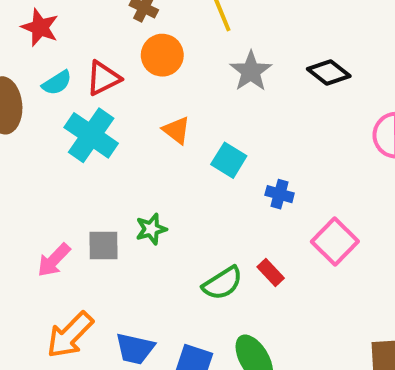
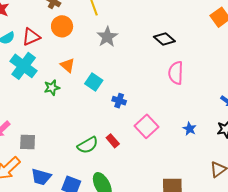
black diamond: (329, 72) -> (164, 39), moved
green star: (151, 229) -> (52, 88), moved
gray square: (104, 245) -> (28, 142), moved

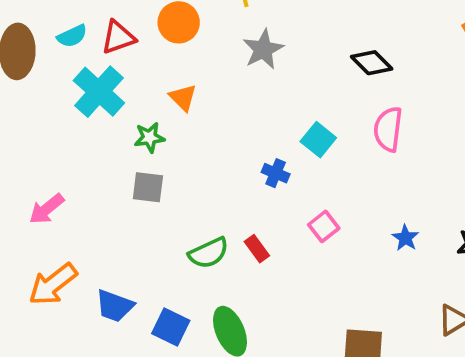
cyan square: (94, 82) -> (318, 140), moved
pink square: (147, 126) -> (324, 226), size x0.7
gray square: (28, 142) -> (148, 187), moved

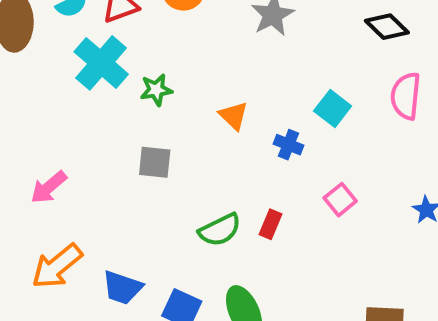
orange triangle: (183, 98) -> (233, 116), moved
green star: (149, 137) -> (156, 90), moved
red rectangle: (257, 249) -> (270, 224), turned 60

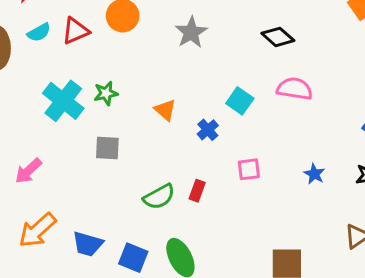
cyan cross: (101, 63) -> (63, 101), moved
pink semicircle: (406, 96) -> (295, 89), turned 96
blue cross: (288, 145) -> (208, 130), turned 30
pink square: (340, 200) -> (249, 169), turned 35

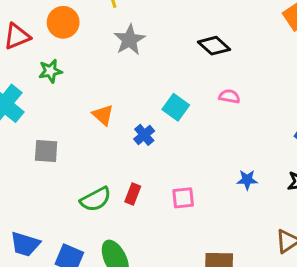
pink semicircle: (295, 89) -> (229, 96), size x0.6
green star: (106, 93) -> (50, 71), moved
pink square: (249, 169) -> (183, 198), moved
blue star: (314, 174) -> (247, 180), turned -30

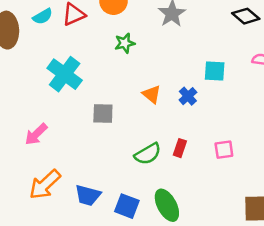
green star: (50, 71) -> (125, 43), moved
cyan square: (176, 107) -> (215, 71), turned -30
orange triangle: (103, 115) -> (152, 94), moved

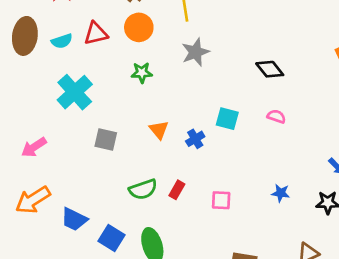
cyan semicircle: (43, 16) -> (62, 41), moved

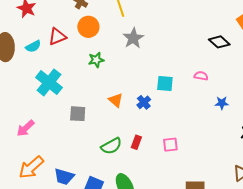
black diamond: (270, 69) -> (219, 42), moved
blue star: (281, 193) -> (222, 103), moved

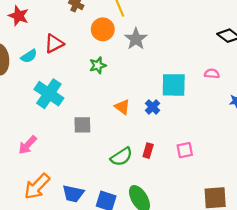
orange circle: (88, 27) -> (103, 29), moved
cyan square: (165, 83) -> (174, 85), size x1.4

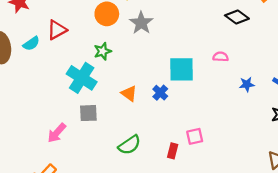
cyan cross: (49, 94) -> (82, 78), moved
pink arrow: (28, 145) -> (57, 133), moved
red rectangle: (148, 151) -> (173, 151), moved

